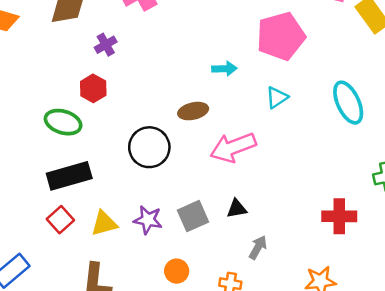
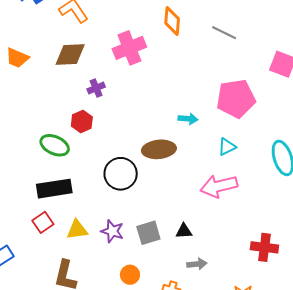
brown ellipse: (193, 111) -> (159, 149), size x1.4
pink arrow: (233, 147) -> (219, 186), moved
gray arrow: (258, 247) -> (197, 264), turned 48

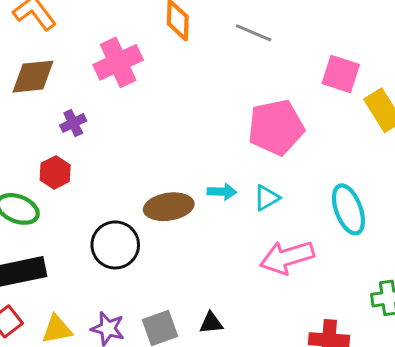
cyan arrow: (188, 119) -> (222, 192), moved
pink arrow: (219, 186) -> (287, 257), moved

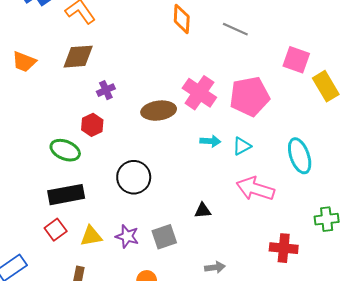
pink cross: (118, 62) -> (199, 93), moved, turned -32
brown ellipse: (169, 207) -> (159, 111), moved
pink arrow: (287, 257) -> (255, 189), turned 33
black triangle: (211, 323) -> (203, 211), moved

